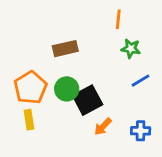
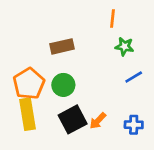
black square: (88, 100) -> (73, 119), moved
yellow rectangle: (29, 120) -> (28, 114), size x1.6

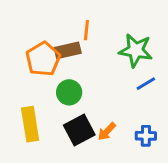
orange line: (112, 19) -> (86, 30), moved
green star: (124, 46) -> (136, 50), size x1.6
orange pentagon: (29, 84) -> (43, 59), moved

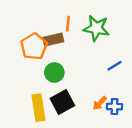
green star: (136, 50) -> (96, 28), moved
yellow rectangle: (30, 124) -> (38, 108), moved
orange arrow: (107, 131) -> (100, 103), moved

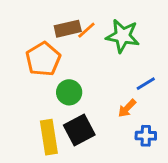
orange line: (68, 24) -> (86, 30), turned 42
brown rectangle: (53, 40) -> (68, 29), moved
orange arrow: (100, 103) -> (127, 108), moved

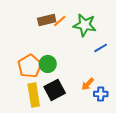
orange pentagon: (43, 59) -> (30, 66), moved
blue line: (146, 84) -> (101, 48), moved
orange arrow: (127, 108) -> (88, 84), moved

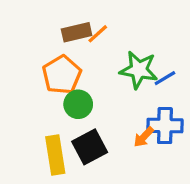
green star: (85, 25) -> (139, 70), moved
orange pentagon: (30, 66) -> (62, 75), moved
blue cross: (101, 94) -> (165, 126), moved, size x1.5

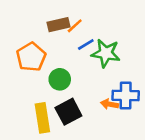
orange pentagon: (62, 75) -> (31, 57), moved
blue line: (165, 78) -> (86, 44), moved
orange arrow: (144, 137) -> (109, 104), turned 56

